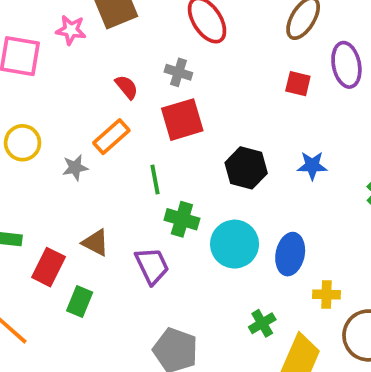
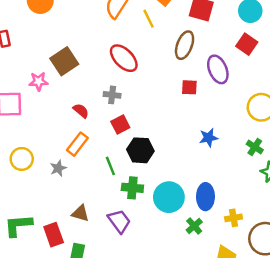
red square: (182, 120) -> (120, 125), size x0.7
black hexagon: (246, 168) -> (140, 150), moved
red rectangle: (48, 267) -> (54, 235), turned -35
green cross: (262, 323) -> (194, 226), moved

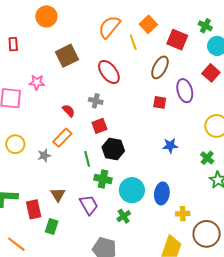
brown square: (64, 61) -> (67, 56), moved
brown triangle: (80, 213) -> (58, 195), turned 35
green cross: (194, 226) -> (124, 216), moved

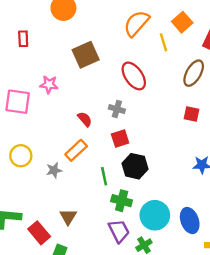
blue ellipse: (162, 193) -> (190, 221), turned -30
purple trapezoid: (89, 205) -> (119, 231), moved
red rectangle: (34, 209) -> (39, 233), turned -30

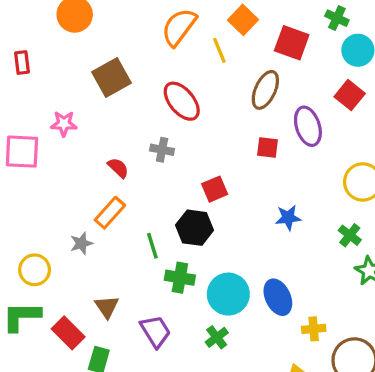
red square: (120, 138) -> (215, 189), moved
yellow circle: (21, 156) -> (35, 270), moved
purple trapezoid: (119, 231) -> (156, 331), moved

